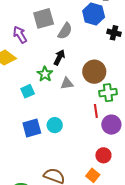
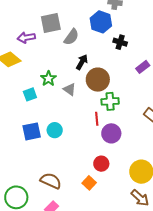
purple arrow: (20, 35) -> (26, 38), turned -72
black arrow: (59, 57) -> (82, 62), moved
gray triangle: (67, 83) -> (70, 89), turned 40

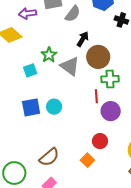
gray triangle: (70, 89) -> (70, 66), size x1.5
brown semicircle: (51, 181) -> (49, 157), turned 115

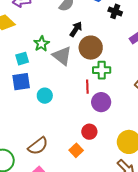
blue square: (31, 107) -> (21, 82), moved

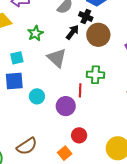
black cross: (115, 11) -> (86, 16), moved
green star: (41, 44) -> (35, 33), moved
brown circle: (91, 48) -> (98, 35), moved
purple circle: (101, 102) -> (66, 106), moved

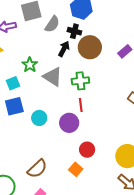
green star: (35, 33) -> (30, 65), moved
green cross: (95, 75) -> (80, 81), moved

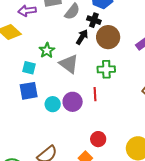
green cross: (80, 81) -> (106, 69), moved
cyan square: (13, 83) -> (29, 68), turned 32
purple circle: (69, 123) -> (73, 102), moved

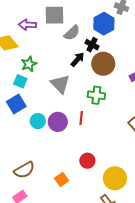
green star: (47, 50) -> (29, 64), moved
blue square: (29, 91) -> (16, 104), turned -30
red circle: (98, 139) -> (87, 161), moved

